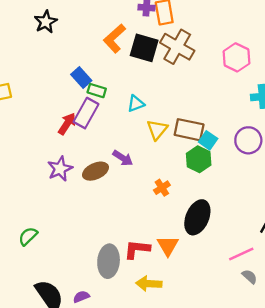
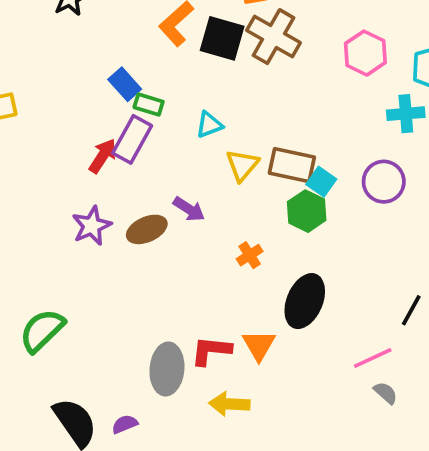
green semicircle: (28, 236) -> (42, 330), size x1.5

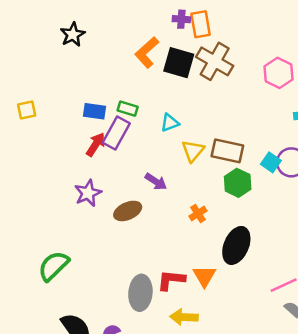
blue rectangle: (125, 84) -> (94, 111), moved, turned -40
cyan square: (321, 182) -> (271, 162), moved
brown ellipse: (147, 229) -> (128, 211), moved

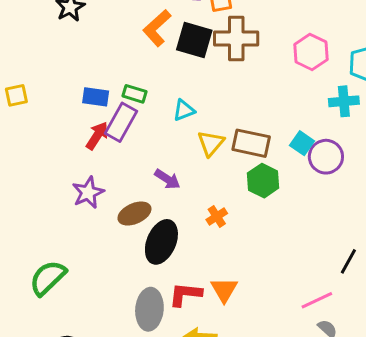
brown cross: (215, 61) -> (236, 39), turned -30
cyan square: (271, 162) -> (302, 143), moved
black ellipse: (236, 245) -> (161, 242), moved

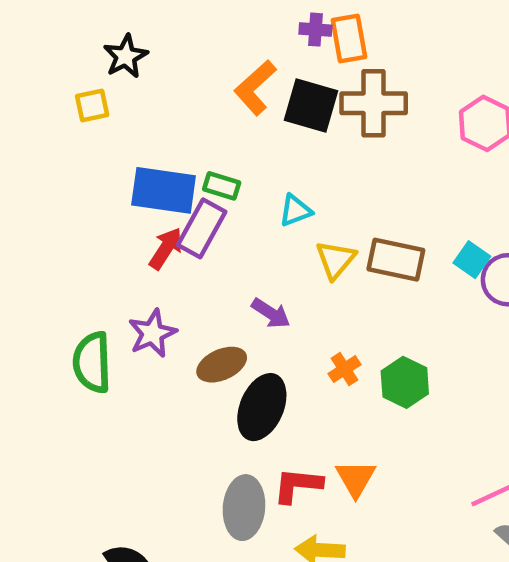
yellow square: (16, 95) -> (92, 105), moved
blue rectangle: (96, 97) -> (164, 190), size x1.6
green hexagon: (263, 181) -> (405, 382), moved
green semicircle: (48, 278) -> (92, 362), moved, turned -48

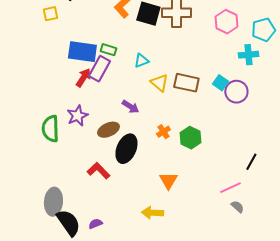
yellow triangle: (336, 260) -> (159, 83), turned -30
red L-shape: (298, 485) -> (98, 171), moved, turned 40
gray ellipse: (244, 508) -> (53, 202), moved

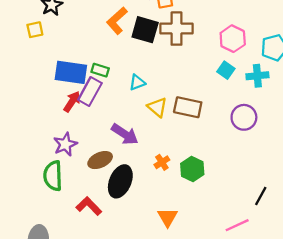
cyan square: (220, 83) -> (226, 70), moved
purple arrow: (130, 107) -> (125, 134), size x1.4
green semicircle: (50, 129) -> (53, 176), moved

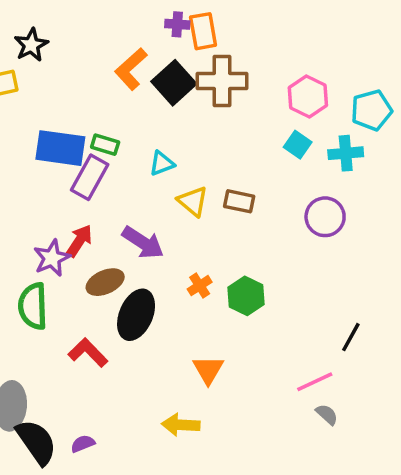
black square: (145, 30) -> (174, 83), turned 32
red arrow: (72, 102) -> (79, 241), moved
brown rectangle: (188, 107) -> (239, 201), size x0.7

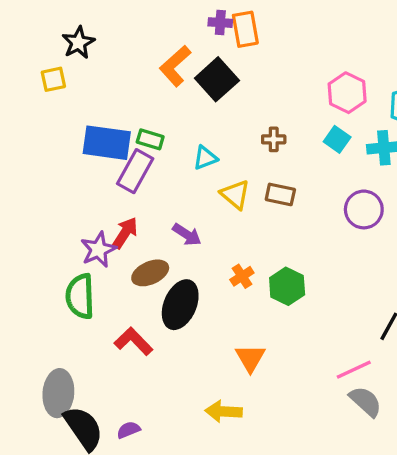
brown cross: (222, 81) -> (274, 139), moved, size x0.5
purple arrow: (143, 243) -> (187, 235), size x0.7
gray semicircle: (327, 414) -> (365, 401), size x1.5

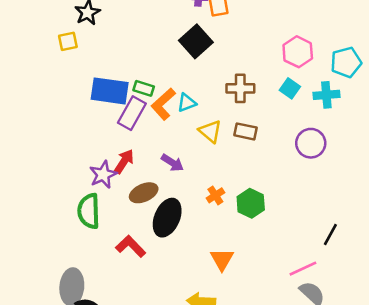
orange L-shape: (175, 66) -> (163, 104), moved
brown cross: (274, 139) -> (240, 88), size x1.5

